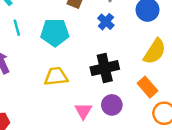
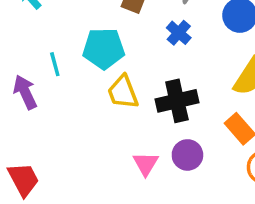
cyan line: (17, 28) -> (55, 64), moved
yellow trapezoid: (56, 76) -> (123, 92), moved, turned -105

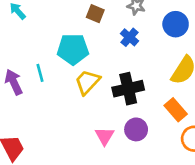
cyan line: (55, 64) -> (40, 73), moved
yellow trapezoid: (123, 92) -> (87, 82), turned 64

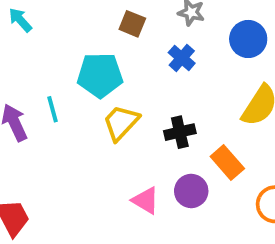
black cross: (128, 89) -> (180, 132), size x0.7
orange rectangle: (176, 110) -> (227, 162), moved
pink triangle: (104, 136) -> (146, 200), turned -30

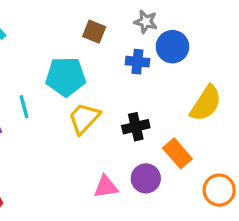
blue circle: (248, 39) -> (172, 47), moved
blue cross: (182, 58) -> (137, 62), turned -35
pink triangle: (146, 200) -> (106, 187), turned -40

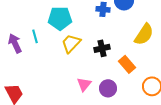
purple circle: (146, 178) -> (108, 88), moved
pink triangle: (106, 187) -> (84, 84), turned -42

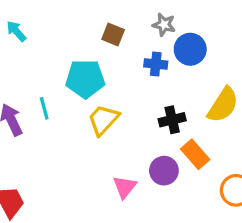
black cross: (102, 48) -> (172, 120), moved
purple circle: (108, 88) -> (164, 171), moved

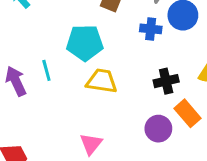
yellow trapezoid: (103, 120) -> (102, 81), turned 56
pink triangle: (125, 187) -> (91, 144), moved

